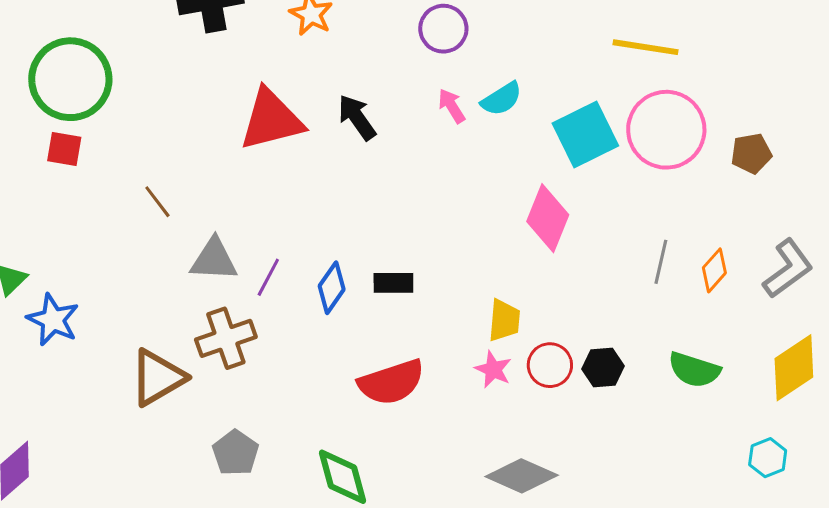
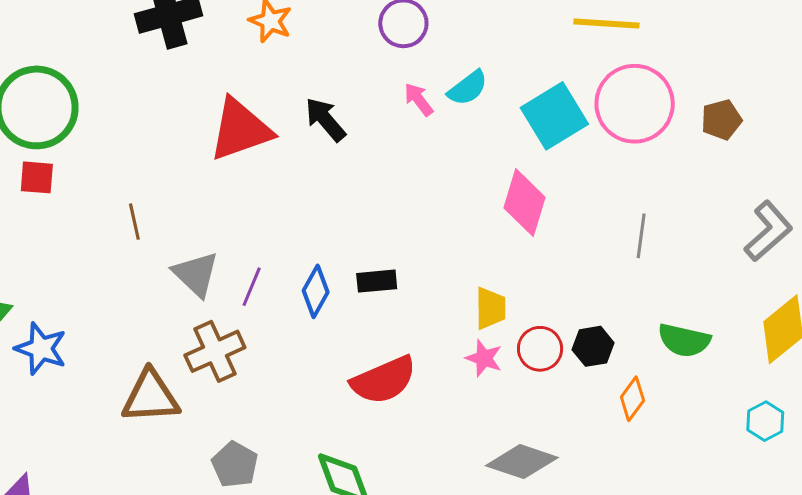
brown line: (157, 202) -> (134, 222), turned 30
gray triangle: (214, 260) -> (196, 274), turned 46
orange diamond: (714, 270) -> (632, 399), moved
brown triangle: (158, 378) -> (150, 397), turned 32

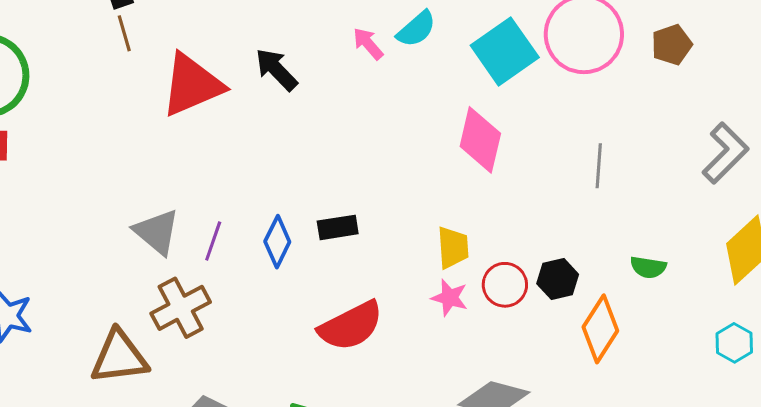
brown line: (134, 222) -> (124, 33), moved
green semicircle: (684, 340) -> (648, 267), size x0.7
orange diamond: (632, 399) -> (600, 329), size x1.5

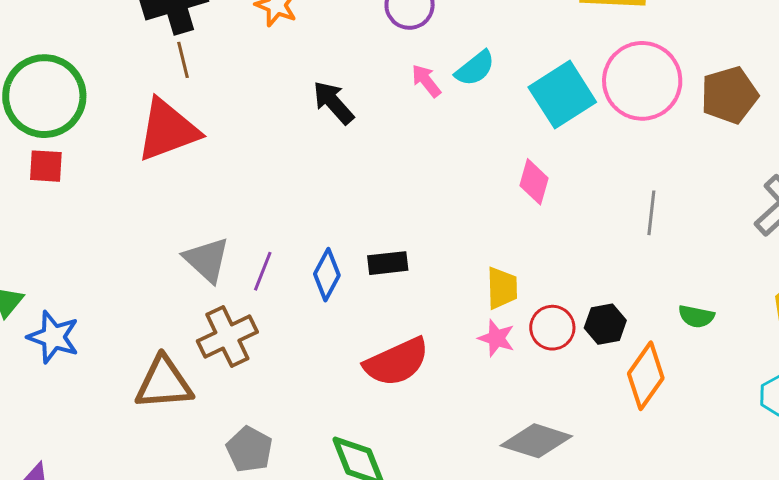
brown pentagon: (672, 45) -> (729, 95), size x1.4
red triangle: (192, 85) -> (168, 130), moved
pink diamond: (480, 140) -> (534, 182), size x0.7

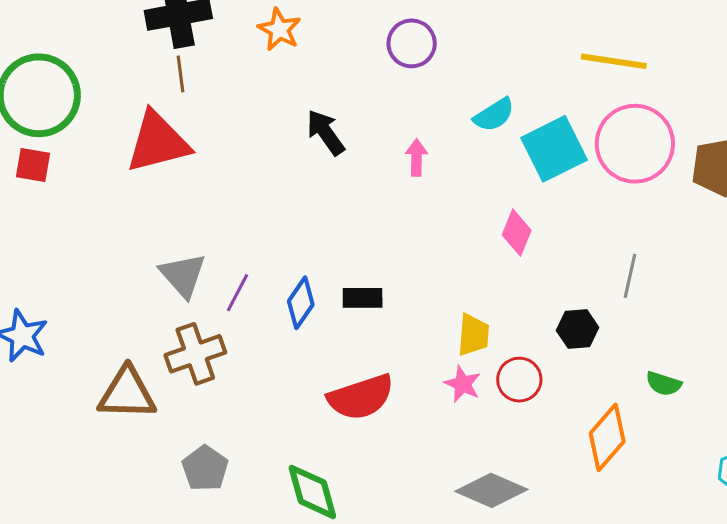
cyan semicircle: (475, 68) -> (494, 115), moved
pink arrow: (426, 81) -> (416, 157), moved, turned 33
black hexagon: (605, 324) -> (578, 329), moved

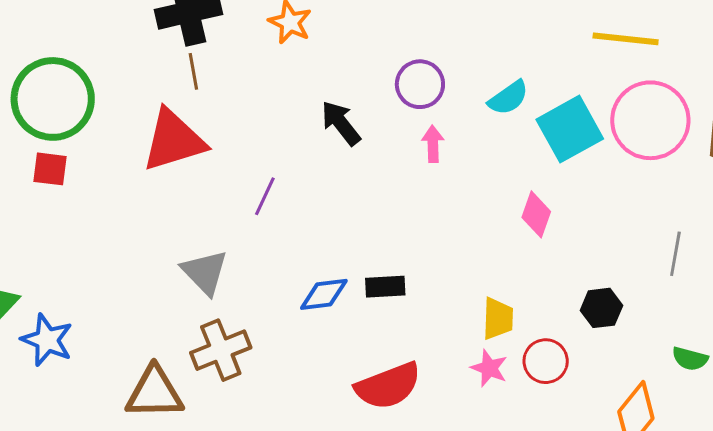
purple circle: (412, 43) -> (420, 84), moved
gray line: (630, 276) -> (675, 254), moved
purple line: (237, 293) -> (265, 196), moved
blue diamond: (301, 303) -> (324, 294), turned 51

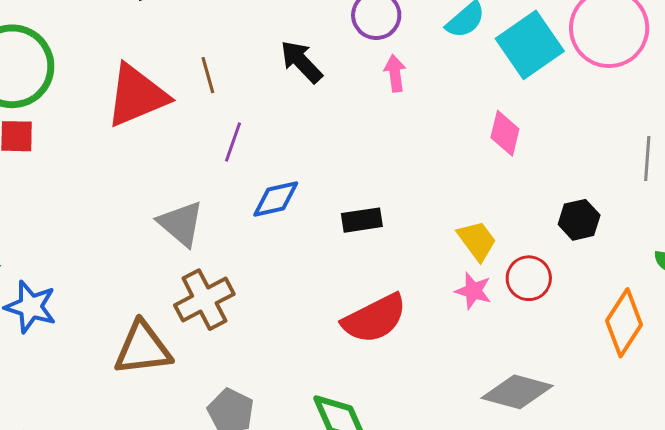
brown line: (193, 71) -> (208, 75), moved
blue diamond: (324, 294) -> (276, 199), moved
yellow trapezoid: (498, 319) -> (477, 241), turned -33

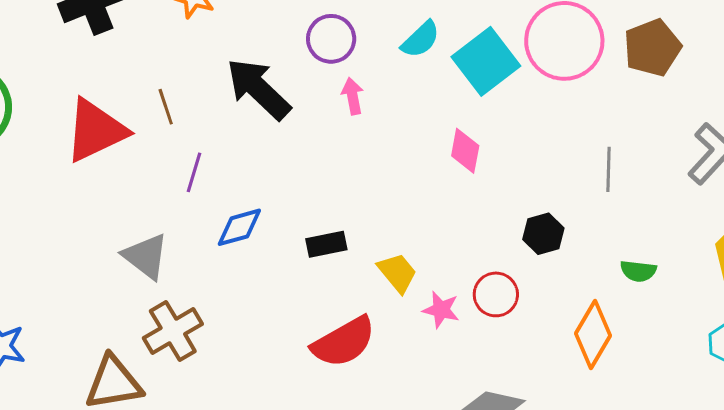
black arrow: (301, 62) -> (258, 89), size x1.5
yellow trapezoid: (477, 241) -> (397, 273), moved

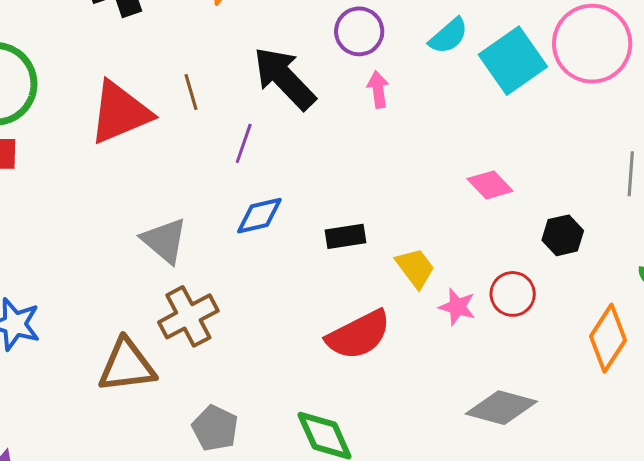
pink diamond: (465, 151) -> (490, 185), moved, turned -57
purple line: (194, 172) -> (244, 143), moved

